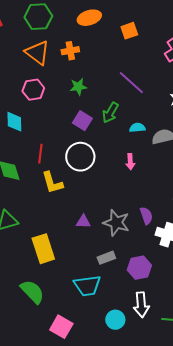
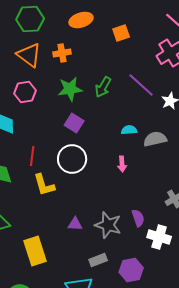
purple line: (131, 83) -> (141, 85), moved
green star: (78, 87) -> (70, 89), size x1.4
green arrow: (110, 113) -> (103, 87), moved

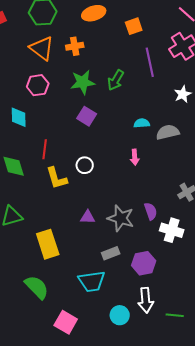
purple line: (141, 85) -> (150, 62), moved, turned 36
white circle: (72, 159) -> (85, 165), moved, size x0.6

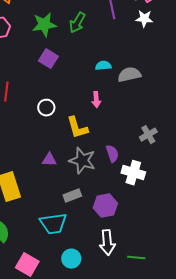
white star: (183, 94) -> (144, 19), moved, turned 30
yellow L-shape: (57, 178) -> (77, 128), moved
cyan circle: (120, 315) -> (71, 259), moved

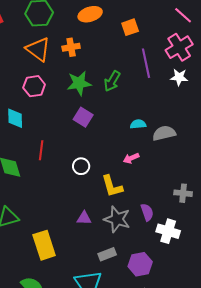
pink arrow: (96, 100) -> (131, 158), turned 70
gray cross: (148, 135) -> (183, 193), turned 36

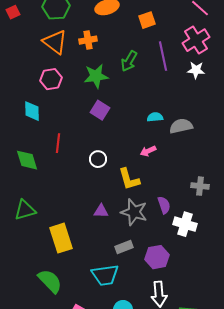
green arrow: (112, 81) -> (129, 61), moved

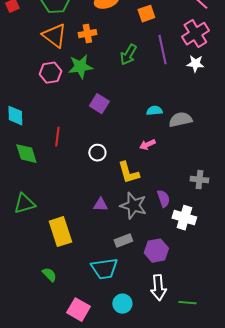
green star: (96, 76) -> (80, 67), moved
cyan diamond: (32, 111) -> (15, 116), moved
green semicircle: (50, 281) -> (49, 275), size x0.6

